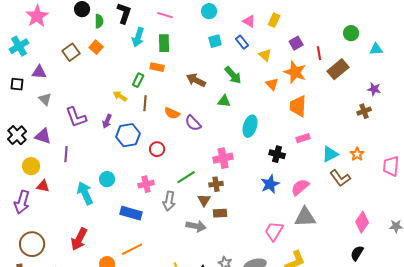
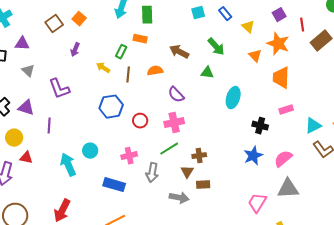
orange semicircle: (172, 113) -> (155, 71), moved, turned 147
purple arrow: (107, 121) -> (75, 50), moved
pink cross: (223, 158) -> (174, 123), moved

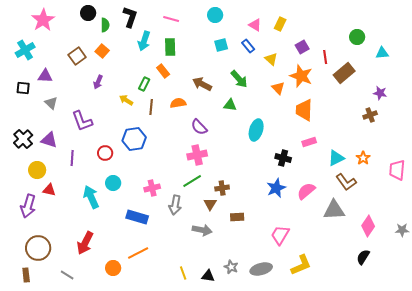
orange rectangle: (140, 39) -> (163, 71), turned 40
red circle: (140, 121) -> (105, 153), moved
brown rectangle: (203, 185) -> (237, 217), moved
gray triangle: (288, 189) -> (334, 210), moved

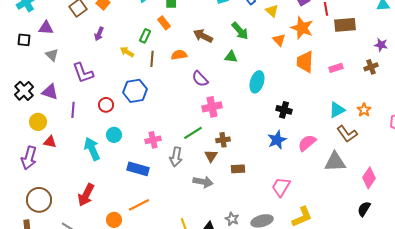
brown rectangle: (344, 73) -> (345, 25), turned 35
pink rectangle: (309, 142) -> (336, 68), moved
pink cross: (197, 155) -> (212, 107), moved

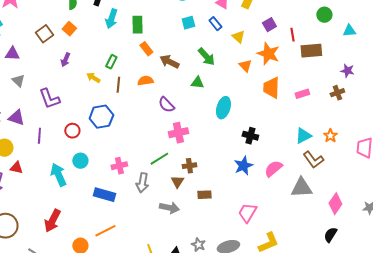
orange rectangle: (164, 23) -> (146, 49), moved

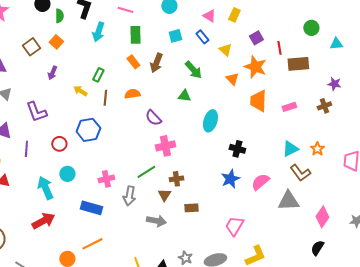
green rectangle: (137, 25) -> (135, 35), moved
brown arrow: (169, 62) -> (156, 63), moved, turned -96
red arrow: (52, 221) -> (43, 221), moved, turned -145

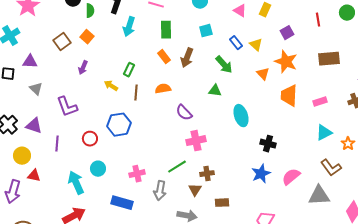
green circle: (311, 28) -> (347, 13), moved
blue rectangle: (202, 37) -> (236, 43), moved
red line: (279, 48) -> (318, 20), moved
cyan ellipse: (210, 121) -> (241, 116), turned -35
cyan triangle: (290, 149) -> (324, 133), moved

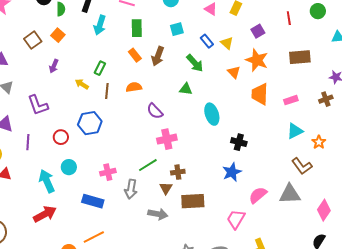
pink semicircle: (291, 177) -> (258, 195), moved
brown rectangle: (222, 203) -> (193, 201), size x1.6

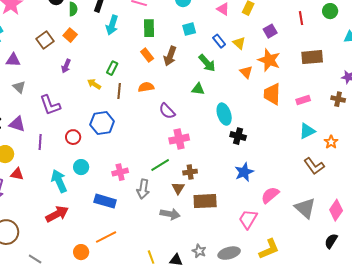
brown cross: (326, 99) -> (338, 99), turned 32
black cross: (239, 142) -> (238, 136), moved
gray triangle: (290, 194) -> (305, 208), moved, turned 45

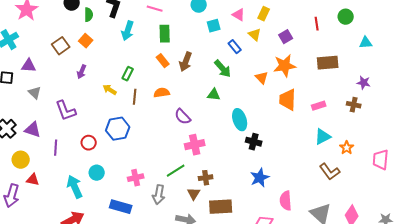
cyan square: (189, 29) -> (214, 26), moved
yellow triangle: (239, 43) -> (255, 35), moved
orange star: (269, 60) -> (285, 66), turned -30
pink semicircle: (270, 195) -> (286, 201), turned -54

